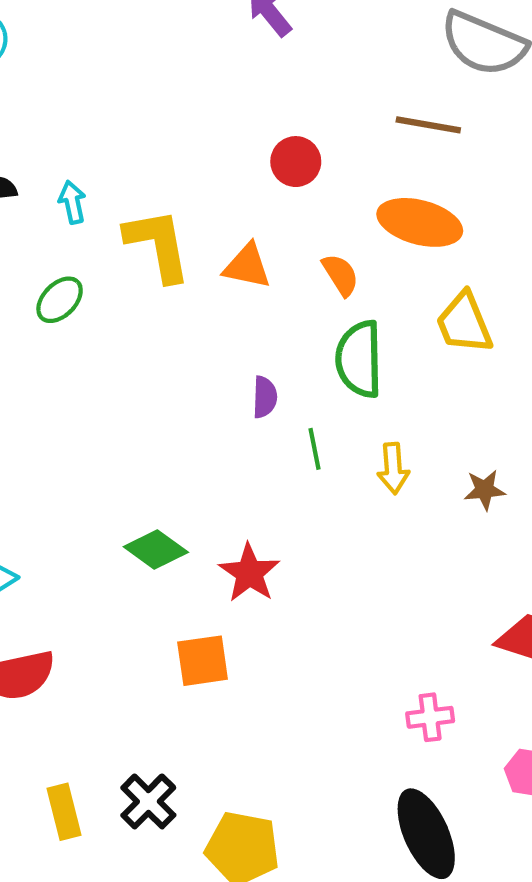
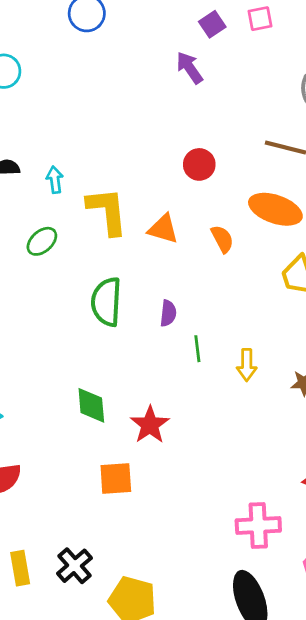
green semicircle: (359, 359) -> (106, 302), moved
green diamond: (156, 550) -> (91, 405), turned 45
pink cross: (430, 717) -> (258, 526), size x1.5

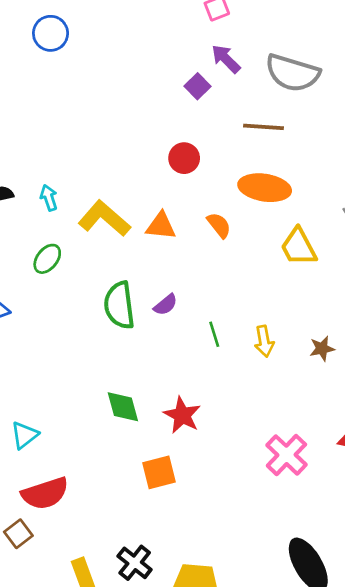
purple square: (212, 24) -> (198, 86), moved
purple arrow: (190, 68) -> (226, 59), moved
yellow L-shape: (107, 211) -> (104, 218), turned -33
purple semicircle: (168, 313) -> (166, 305), moved, turned 55
pink cross: (258, 526) -> (286, 455), moved, turned -33

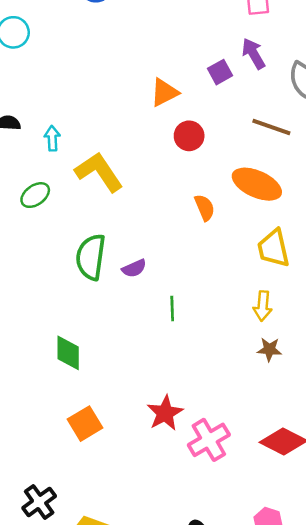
orange triangle: (161, 226) -> (164, 92), moved, turned -48
yellow arrow: (264, 341) -> (263, 306), moved
red star: (182, 415) -> (165, 413), moved
orange square: (159, 472) -> (85, 424), turned -32

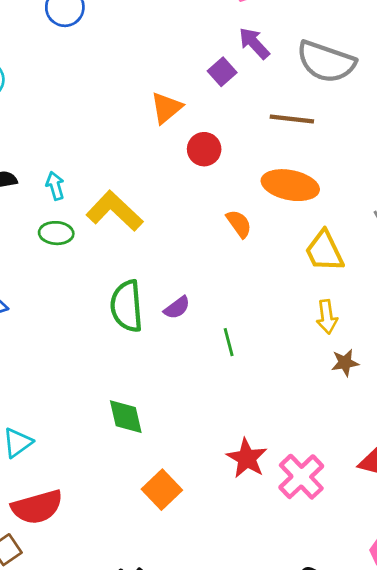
green ellipse: (35, 195) -> (56, 233), moved, turned 52

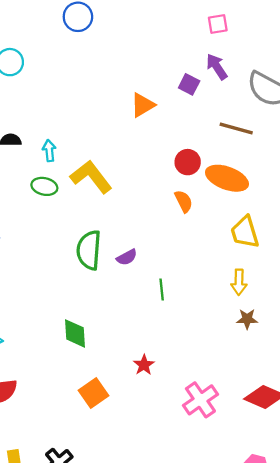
purple square: (222, 72) -> (189, 84), turned -30
red circle: (204, 149) -> (188, 162), moved
red star: (247, 458) -> (144, 365), moved, size x0.7

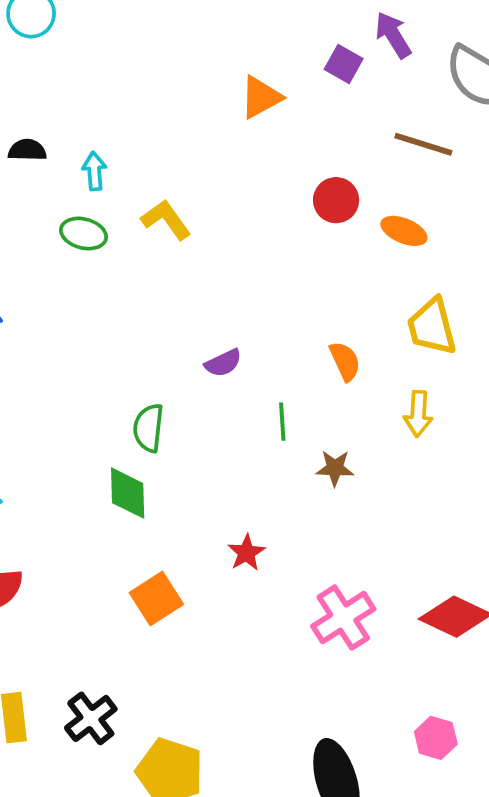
yellow L-shape: (91, 177) -> (166, 220), size x0.7
orange ellipse: (227, 178) -> (404, 231), size x0.6
orange semicircle: (184, 201) -> (345, 361), moved
green semicircle: (89, 250) -> (148, 428), moved, size x0.7
brown star: (247, 319) -> (335, 468), moved

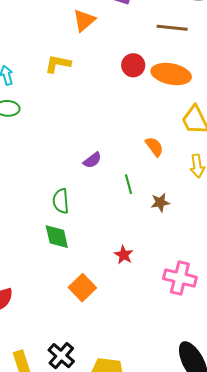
yellow L-shape: (166, 220) -> (58, 64), moved, turned -32
orange ellipse: (404, 231) -> (171, 74), size x1.6
pink cross: (343, 618) -> (180, 278), turned -32

